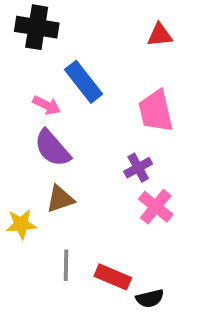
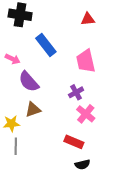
pink arrow: (46, 105) -> (13, 59), moved
gray line: (66, 265) -> (16, 146), moved
red rectangle: (113, 277) -> (74, 142), moved

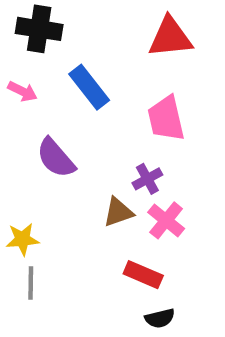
red triangle: (88, 19) -> (170, 37), size x1.6
pink arrow: (13, 59) -> (22, 91), moved
brown triangle: (33, 110) -> (118, 212), moved

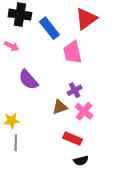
red triangle: (170, 37) -> (86, 19), turned -30
blue rectangle: (89, 87) -> (49, 28), moved
pink trapezoid: (166, 118) -> (72, 52), moved

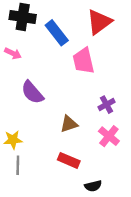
purple cross: (75, 90) -> (107, 105), moved
pink cross: (84, 111) -> (109, 136), moved
red rectangle: (72, 139) -> (69, 160), moved

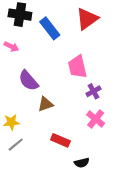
pink trapezoid: (83, 61) -> (77, 67), moved
brown triangle: (69, 124) -> (46, 104), moved
gray line: (18, 165) -> (16, 145), turned 49

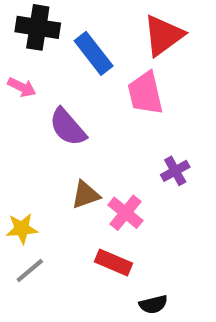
pink trapezoid: (77, 67) -> (145, 93), moved
purple semicircle: (28, 81) -> (68, 127), moved
pink cross: (96, 119) -> (125, 213), moved

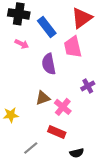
pink arrow: (22, 87) -> (22, 44), moved
purple semicircle: (68, 127) -> (49, 64), moved, turned 30
gray line: (30, 270) -> (31, 148), moved

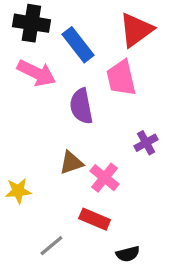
pink arrow: (22, 44) -> (36, 73), size x1.6

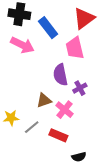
purple semicircle: (81, 106) -> (60, 75), moved
purple cross: (146, 143) -> (80, 88), moved
gray line: (51, 246) -> (32, 127), moved

